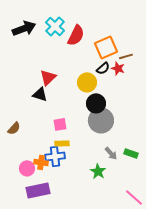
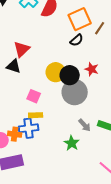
brown line: (126, 56) -> (100, 28), turned -40
red star: (118, 68) -> (92, 69), moved
yellow circle: (87, 82) -> (56, 72), moved
pink square: (60, 124) -> (34, 96), turned 32

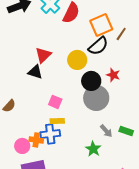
black semicircle: (77, 40) -> (98, 46), size x1.5
yellow circle: (56, 72) -> (77, 60), moved

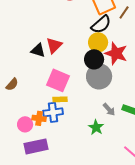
red triangle: (43, 55) -> (54, 45), moved
yellow circle: (77, 60) -> (98, 42), moved
red star: (113, 75) -> (116, 53), size x1.6
pink square: (55, 102) -> (58, 80), size x1.6

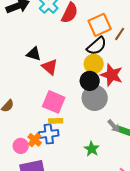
red triangle: (54, 45) -> (50, 67), turned -36
black triangle: (38, 50) -> (34, 54), moved
gray arrow: (109, 109) -> (114, 126), moved
orange cross: (39, 118) -> (35, 140), turned 32

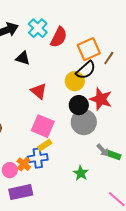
black triangle: (34, 54) -> (23, 58), moved
yellow circle: (94, 64) -> (75, 81), moved
yellow rectangle: (56, 121) -> (45, 145), turned -32

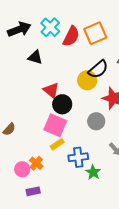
orange square: (89, 49) -> (95, 33), moved
black circle: (79, 105) -> (62, 104), moved
gray circle: (84, 122) -> (96, 121), size x0.7
blue cross: (38, 158) -> (78, 157), moved
purple rectangle: (21, 192) -> (33, 191), size x0.6

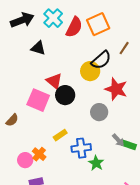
pink square: (55, 125) -> (38, 100), moved

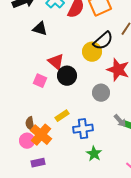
pink square: (38, 100) -> (40, 81), size x0.6
brown semicircle: (12, 120) -> (30, 124), moved, turned 128
orange cross: (39, 154) -> (41, 135), size x1.5
green star: (96, 163) -> (94, 154), moved

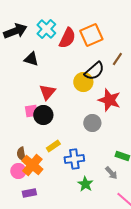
red triangle: (56, 62) -> (47, 92), turned 30
black circle: (67, 76) -> (43, 115), moved
pink square: (40, 81) -> (31, 111), turned -32
gray arrow: (120, 121) -> (111, 173), moved

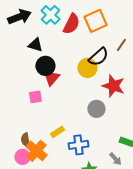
black circle: (43, 115) -> (45, 66), moved

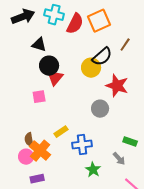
cyan cross: (50, 15) -> (54, 15), turned -30

